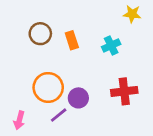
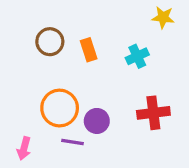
purple line: (59, 115) -> (72, 142), turned 48

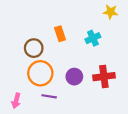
brown circle: (50, 42) -> (34, 48), moved
purple circle: (97, 121) -> (74, 77), moved

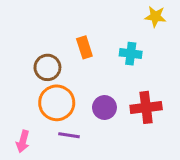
cyan cross: (93, 38) -> (131, 54), turned 32

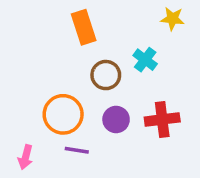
orange rectangle: (84, 47) -> (84, 27), moved, size x1.4
cyan cross: (131, 54) -> (145, 60), turned 30
brown circle: (47, 67) -> (106, 75), moved

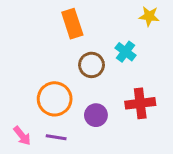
purple circle: (116, 119) -> (96, 115), moved
purple line: (77, 150) -> (56, 137), moved
pink arrow: (26, 157) -> (22, 136), turned -54

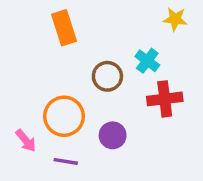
orange rectangle: (72, 24) -> (64, 28), moved
red cross: (140, 103) -> (165, 99), moved
pink arrow: (22, 136) -> (26, 141), moved

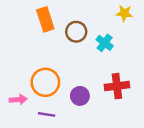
brown circle: (107, 76) -> (76, 32), moved
red cross: (165, 99) -> (117, 86), moved
pink arrow: (26, 141) -> (18, 100), turned -56

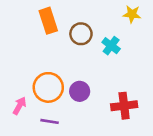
red cross: (117, 86) -> (124, 106), moved
purple circle: (80, 96) -> (80, 91), moved
pink arrow: (18, 100) -> (19, 106), turned -56

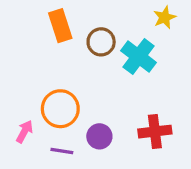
yellow star: (132, 14) -> (165, 17), turned -30
cyan cross: (111, 46) -> (139, 57), size x1.5
purple circle: (80, 91) -> (99, 136), moved

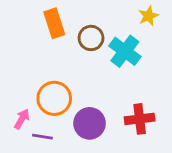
purple circle: (99, 136) -> (90, 123), size x1.4
purple line: (62, 151) -> (42, 137), moved

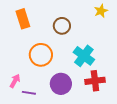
orange rectangle: (54, 23) -> (23, 19), moved
cyan cross: (125, 51) -> (84, 56), moved
orange circle: (54, 98) -> (41, 55), moved

